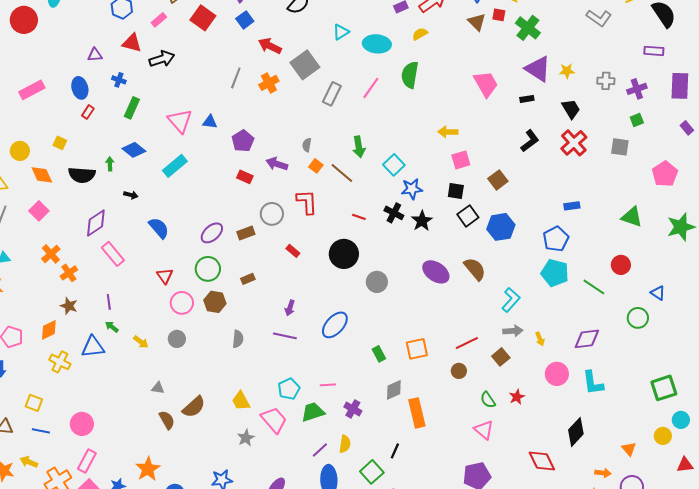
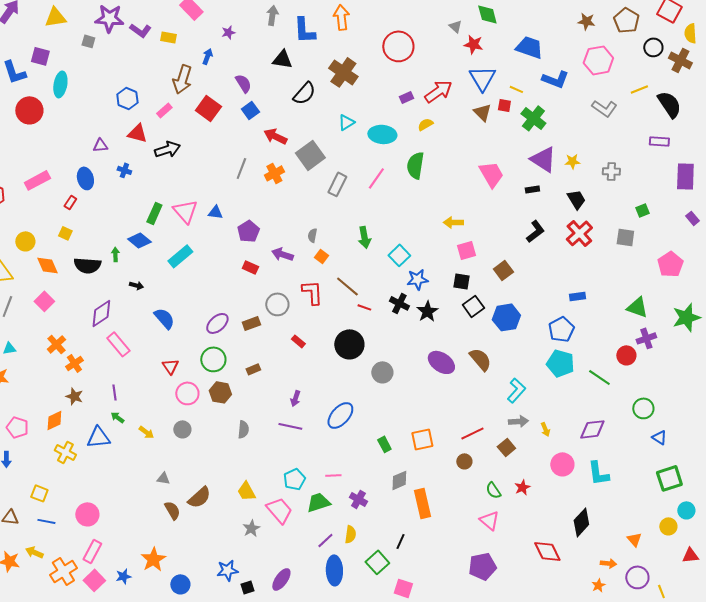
purple cross: (637, 89) -> (646, 338), moved
green rectangle: (132, 108) -> (154, 213), moved
red rectangle: (88, 112) -> (70, 202), moved
brown line: (342, 173) -> (347, 286), moved
blue triangle: (658, 293) -> (659, 437), moved

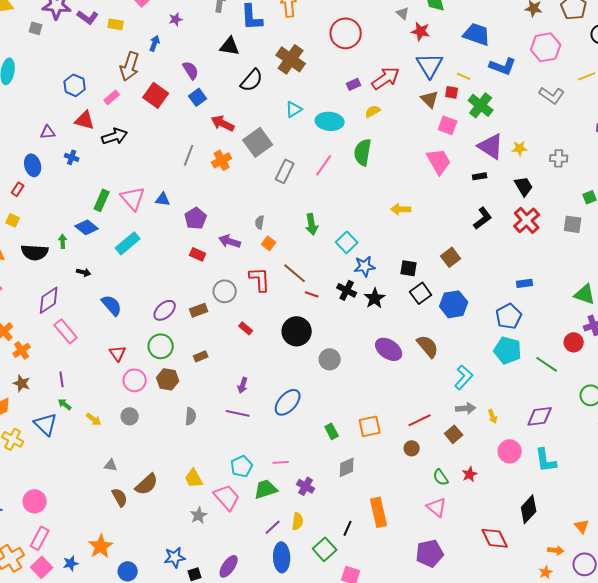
pink square: (466, 250) -> (448, 125), moved, turned 36
blue triangle: (98, 437) -> (46, 424), turned 50
orange rectangle: (422, 503) -> (379, 512), moved

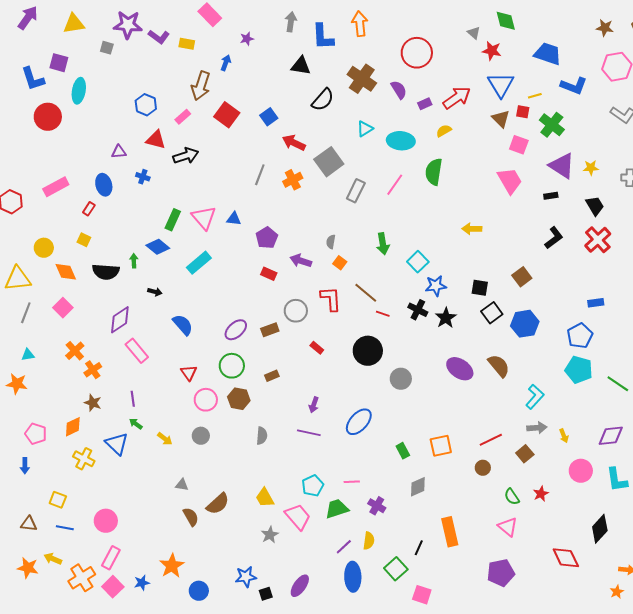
purple semicircle: (191, 70) -> (399, 90), moved
yellow line: (464, 76) -> (535, 96), turned -40

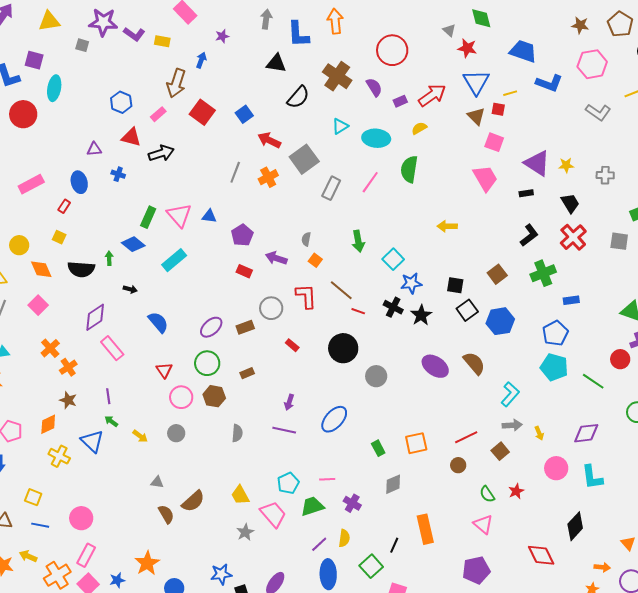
green cross: (552, 125) -> (543, 273), moved, turned 30

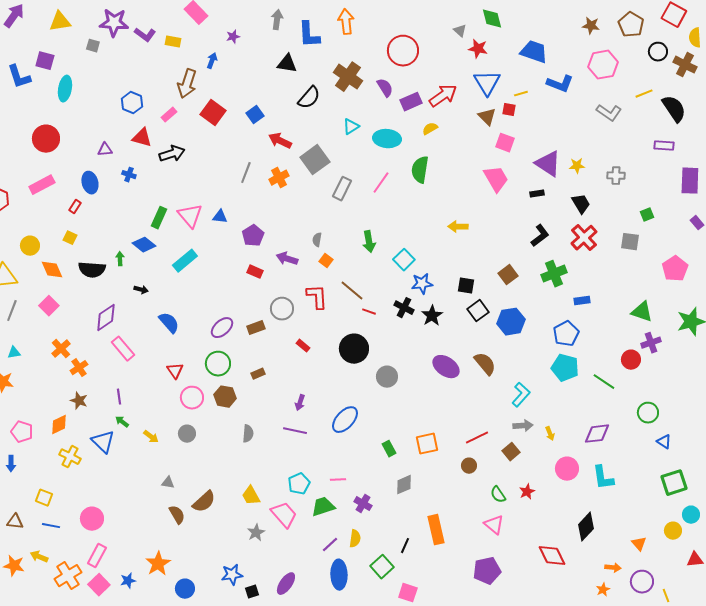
purple rectangle: (400, 101) -> (411, 102), size x1.5
red circle: (23, 114) -> (46, 139), moved

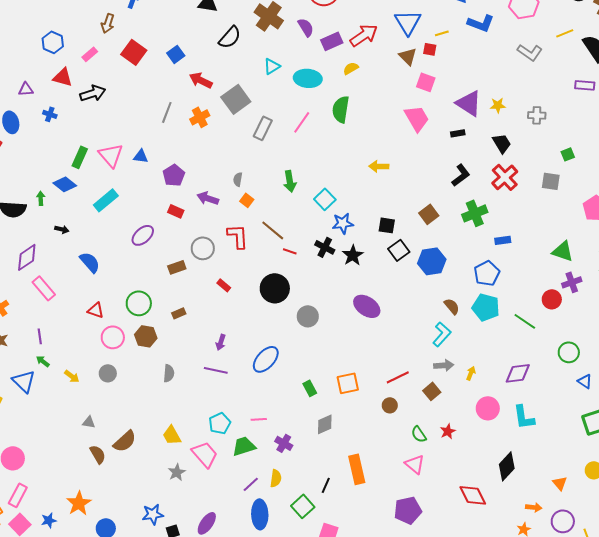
brown arrow: (187, 84) -> (108, 23), size x0.7
purple ellipse: (222, 328) -> (143, 235), moved
brown semicircle: (485, 364) -> (452, 306), moved, size x0.7
red triangle: (175, 371) -> (96, 310), turned -36
yellow arrow: (550, 434) -> (471, 373), turned -136

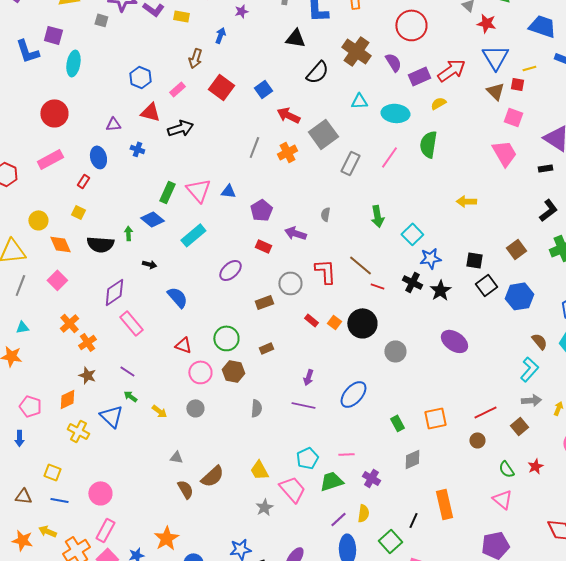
cyan triangle: (272, 66) -> (359, 101), turned 30
orange square: (247, 200) -> (334, 322), moved
purple line: (40, 336) -> (127, 371), turned -49

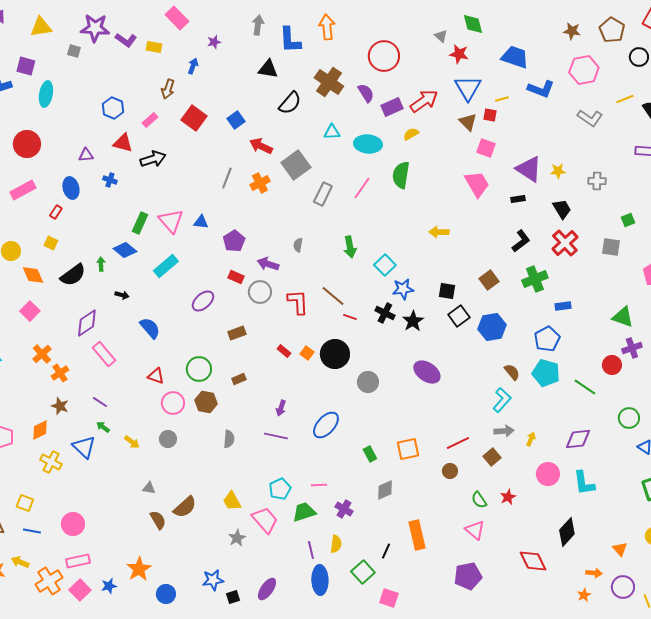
black semicircle: (100, 244) -> (73, 275), turned -40
gray circle: (290, 283) -> (260, 292), moved
purple line: (338, 519) -> (311, 550), turned -60
pink rectangle: (105, 530) -> (78, 561), turned 50

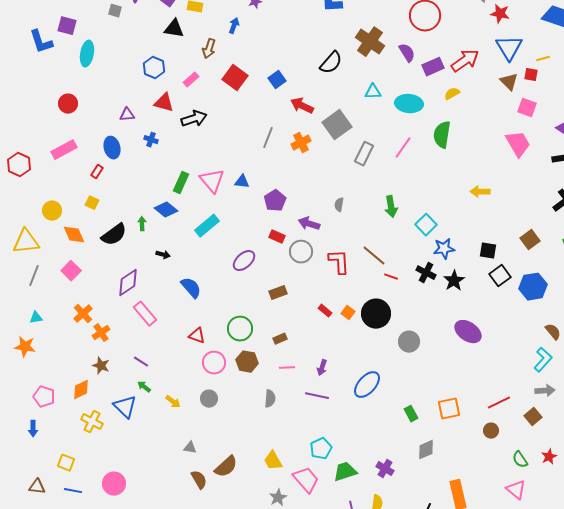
black triangle: (268, 69) -> (174, 29), moved
red circle: (27, 144) -> (68, 104), size x0.7
pink line: (319, 485) -> (287, 368), moved

